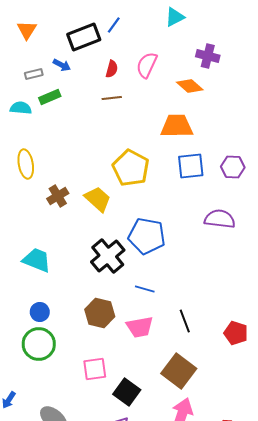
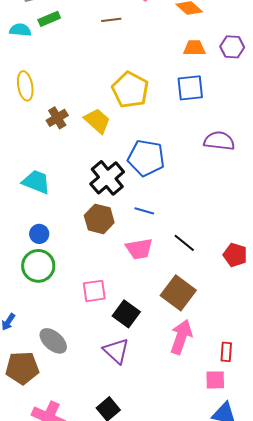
orange trapezoid: (177, 126) -> (194, 48), moved, size x0.7
purple hexagon: (233, 167) -> (232, 47), moved
brown hexagon: (100, 313) -> (99, 219), moved
black line: (185, 321) -> (184, 243), turned -30

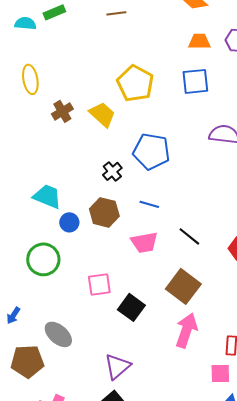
black cross: (107, 178) -> (112, 171), size x0.6
cyan trapezoid: (36, 182) -> (47, 196), moved
blue circle: (39, 234) -> (69, 222), moved
purple triangle: (116, 351) -> (117, 366), moved, turned 36

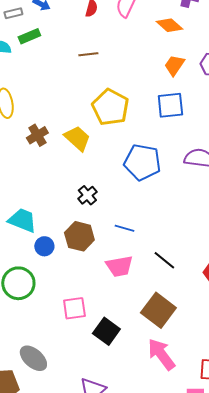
brown line: (116, 13) -> (88, 54), moved
orange trapezoid: (199, 41) -> (174, 65), turned -55
blue pentagon: (151, 151) -> (142, 162), moved
pink arrow: (186, 330) -> (161, 354), turned -56

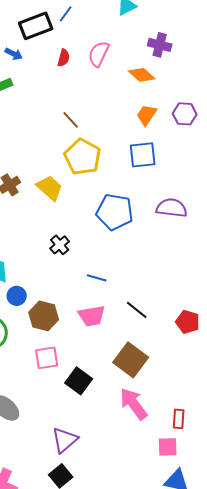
brown line: (88, 54) -> (71, 120), moved, turned 54
brown hexagon: (79, 236) -> (44, 316), moved

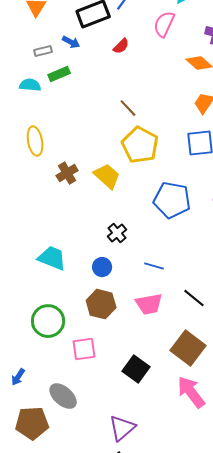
pink semicircle: (99, 54) -> (164, 24), moved
red semicircle: (64, 58) -> (121, 46), turned 30
blue circle: (17, 296) -> (102, 267), moved
pink square: (47, 358) -> (84, 349), moved

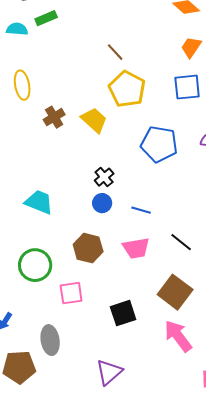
blue circle: (102, 267) -> (102, 203), moved
black square: (136, 369) -> (123, 313), turned 36
gray ellipse: (63, 396) -> (50, 340), turned 40

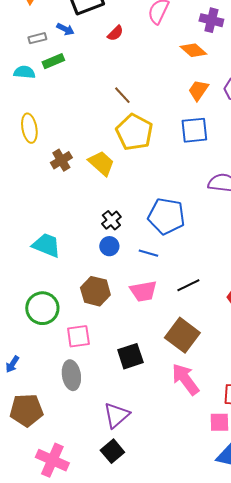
blue pentagon: (159, 144) -> (166, 216), moved
black line: (181, 242) -> (188, 285), turned -65
gray ellipse: (50, 340) -> (71, 375), moved

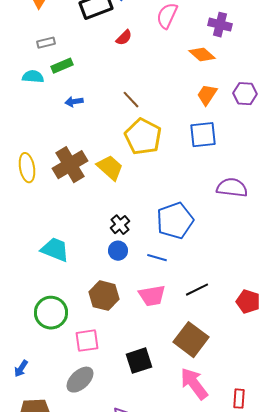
blue arrow: (65, 29) -> (74, 102), moved, turned 144
yellow ellipse: (29, 128) -> (27, 168), moved
brown cross: (61, 160) -> (70, 165), size x1.6
blue pentagon: (166, 216) -> (175, 221), turned -30
gray ellipse: (71, 375) -> (80, 380), turned 56

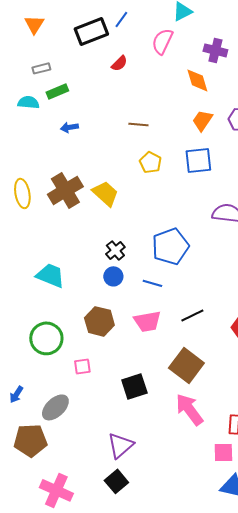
orange diamond: (202, 55) -> (197, 80), turned 32
brown line: (131, 100) -> (138, 124), moved, turned -42
yellow pentagon: (143, 137) -> (150, 162), moved, size x0.6
pink square: (87, 341) -> (82, 366), size x0.7
gray ellipse: (80, 380) -> (55, 407), moved

